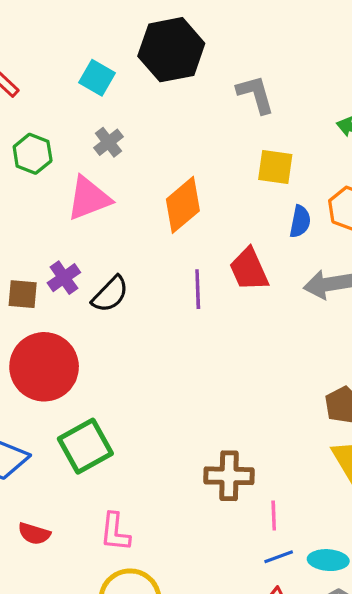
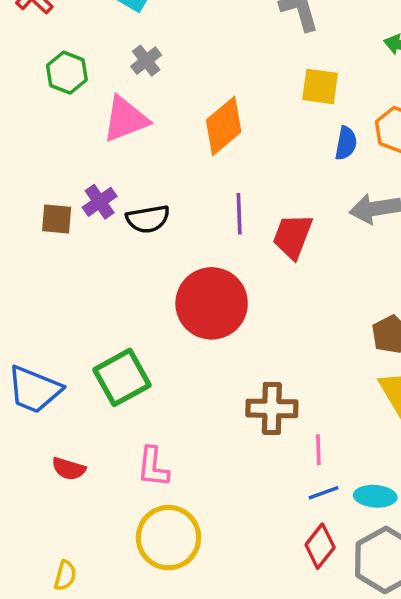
red trapezoid: (249, 269) -> (293, 236), moved, turned 45
black semicircle: (110, 294) -> (148, 219), turned 36
red circle: (44, 367) -> (212, 303), moved

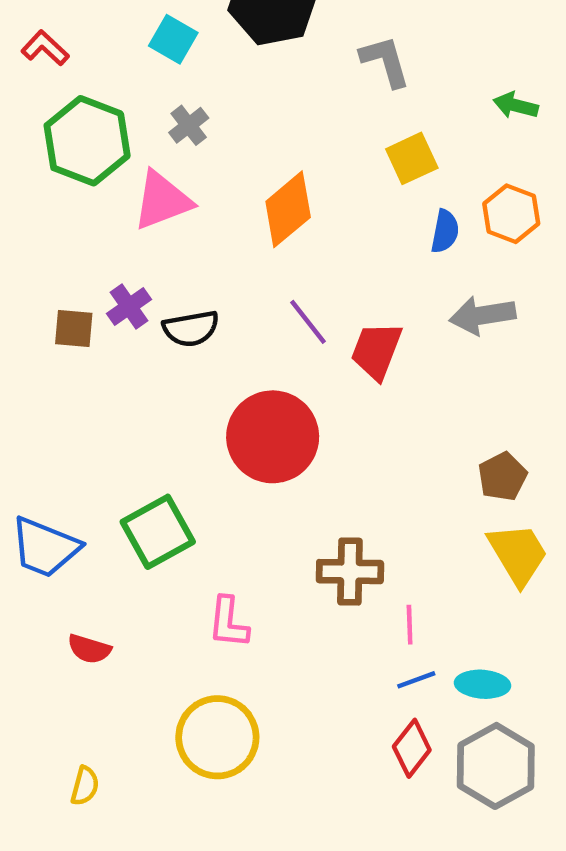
green hexagon: (67, 73) -> (87, 141), size x1.6
yellow square: (320, 86) -> (412, 158), turned -33
purple line: (239, 214) -> (308, 322), turned -36
pink L-shape: (153, 467) -> (228, 622), moved

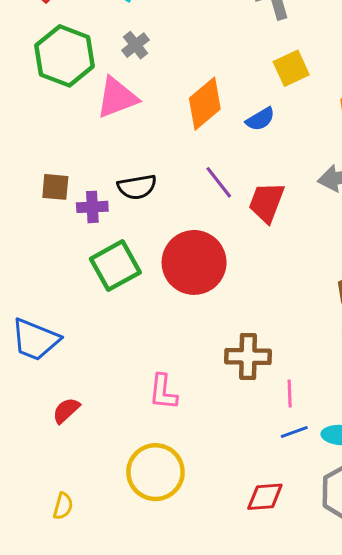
blue semicircle: (445, 231) -> (260, 119), moved, turned 48
purple cross: (129, 306) -> (92, 207), moved, turned 32
green square: (158, 532) -> (115, 266), moved
red semicircle: (89, 649) -> (66, 410), turned 120
red diamond: (412, 748) -> (265, 497), moved, turned 48

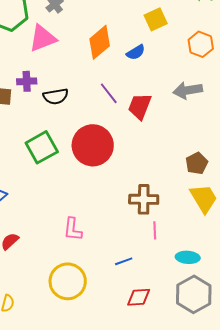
purple cross: (92, 207) -> (27, 81), moved
brown cross: (248, 356) -> (144, 199), moved
blue line: (294, 432) -> (124, 261), moved

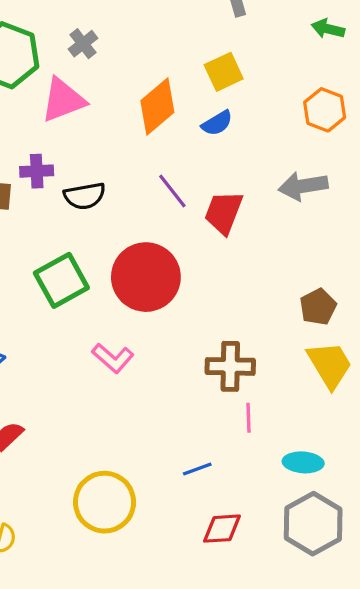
yellow square: (156, 19) -> (224, 72), moved
pink L-shape: (73, 229) -> (113, 358), moved, turned -55

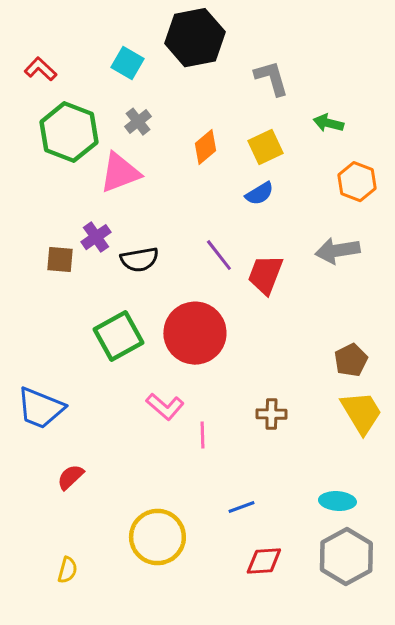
green arrow: (328, 29) -> (328, 123), moved
orange diamond: (157, 107) -> (205, 147), moved, size x0.7
purple cross: (37, 171) -> (96, 237), turned -32
brown cross: (230, 366) -> (271, 414), size x0.7
pink line: (249, 418) -> (202, 435), moved

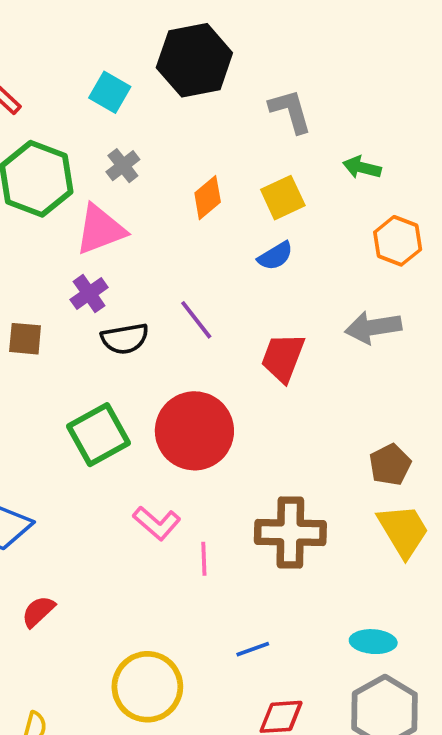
purple cross: (96, 237) -> (89, 294), moved
purple line: (219, 255) -> (196, 320), moved
brown cross: (271, 414) -> (290, 532), size x1.8

